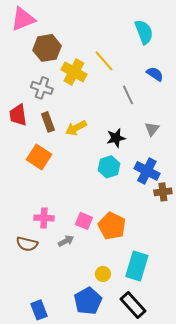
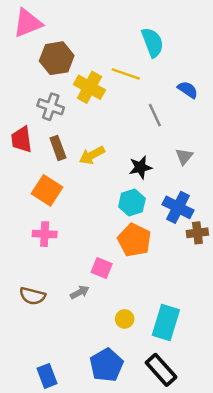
cyan semicircle: (144, 32) -> (153, 42), moved
yellow line: (104, 61) -> (126, 74), turned -30
pink cross: (44, 218) -> (45, 234), moved
orange pentagon: (112, 226) -> (134, 240), moved
yellow circle: (103, 274) -> (125, 319), moved

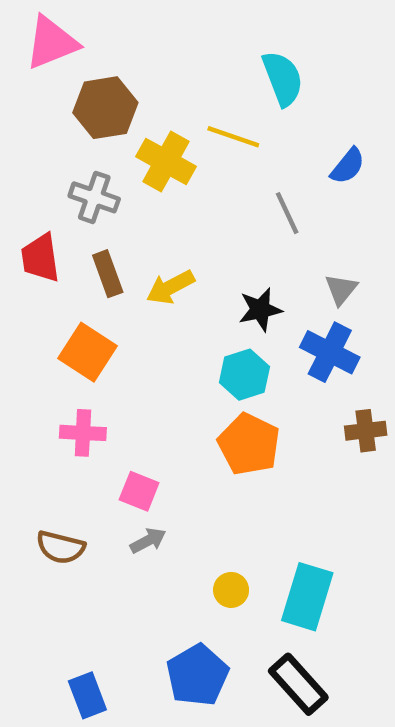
blue semicircle: (188, 90) -> (348, 166), turned 95
blue cross: (178, 207) -> (330, 352), moved
pink square: (102, 268) -> (139, 491), moved

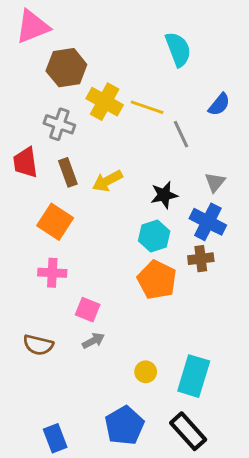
yellow line: (233, 137) -> (147, 107), moved
brown cross: (366, 431) -> (201, 259), moved

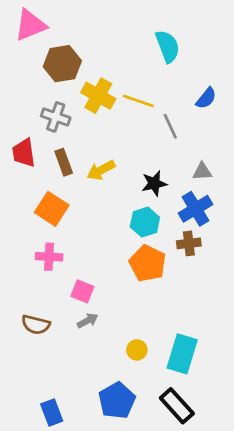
gray triangle: (215, 182) -> (202, 171), turned 48
blue cross: (208, 222) -> (195, 209), turned 32

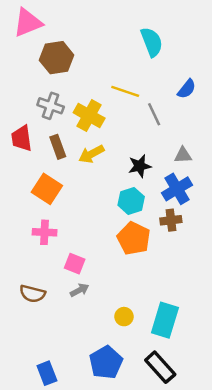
yellow cross: (98, 96) -> (89, 115), moved

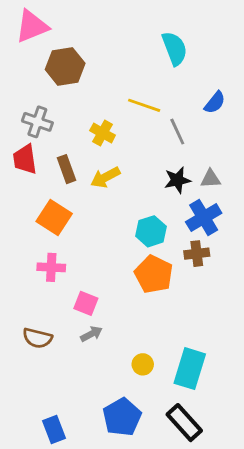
gray cross: (51, 106) -> (37, 122), moved
yellow cross: (89, 115) -> (103, 133), size x0.7
black star: (140, 166) -> (177, 180), moved

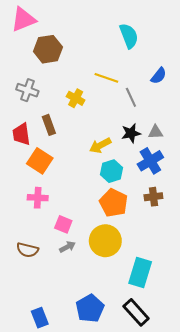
red trapezoid: (25, 159) -> (21, 134), moved
yellow arrow: (105, 177) -> (100, 145), moved
brown cross: (197, 254) -> (153, 197), moved
yellow circle: (143, 364) -> (105, 241), moved, size x2.0

